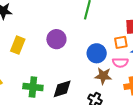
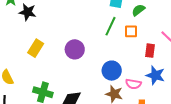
orange square: (121, 42) -> (131, 31), moved

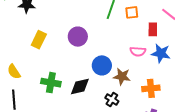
blue circle: (112, 71) -> (102, 65), moved
pink semicircle: (133, 84) -> (138, 51), moved

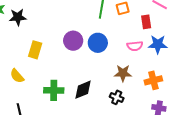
blue circle: (102, 65) -> (98, 43), moved
yellow semicircle: (14, 72) -> (17, 76), moved

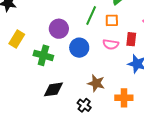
purple circle: (73, 41) -> (59, 29), moved
pink semicircle: (135, 46) -> (111, 44), moved
green cross: (54, 90) -> (43, 55), moved

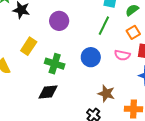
orange square: (112, 20) -> (133, 32), moved, turned -32
purple circle: (59, 29) -> (59, 21), moved
black diamond: (53, 89) -> (48, 92), moved

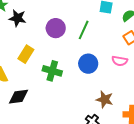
green line: (104, 26) -> (84, 30), moved
black diamond: (48, 92) -> (18, 97), moved

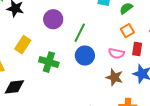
green line: (84, 30) -> (80, 33), moved
brown star: (105, 100) -> (114, 77), moved

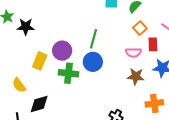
purple circle: (53, 19) -> (62, 51), moved
blue circle: (85, 56) -> (93, 62), moved

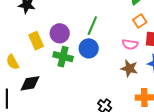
yellow rectangle: (40, 61) -> (36, 41), turned -54

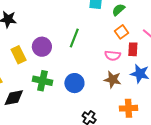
blue circle: (89, 48) -> (74, 83), moved
green cross: (63, 57) -> (43, 81), moved

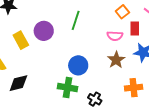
brown star: (113, 80) -> (116, 60), turned 30
green cross: (43, 81) -> (68, 88), moved

